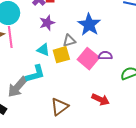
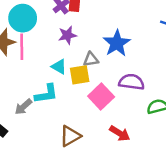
purple semicircle: (105, 55) -> (131, 82), size x1.5
pink square: (88, 59) -> (101, 97), moved
gray arrow: (17, 87) -> (23, 107), size x0.7

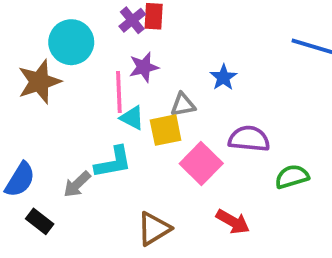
blue star: (117, 43) -> (223, 77), size x0.6
pink line: (22, 47) -> (119, 92), moved

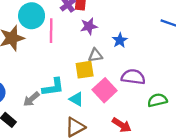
purple star: (144, 67) -> (89, 26), moved
pink line: (119, 92) -> (51, 31), moved
cyan triangle: (132, 118) -> (76, 99), moved

